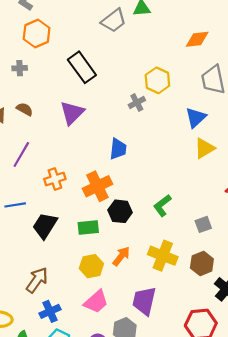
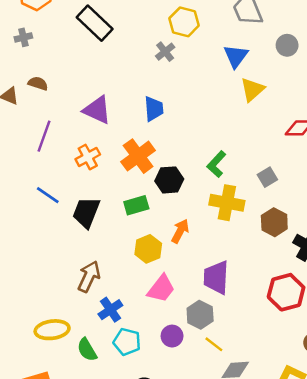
purple triangle: (72, 113) -> (97, 110), moved, turned -40
blue line: (15, 205) -> (48, 195), turned 54
yellow cross: (163, 256) -> (227, 203), moved

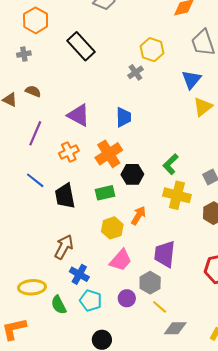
black trapezoid: (86, 212) -> (65, 196), turned -36
blue cross: (110, 310) -> (79, 274), turned -30

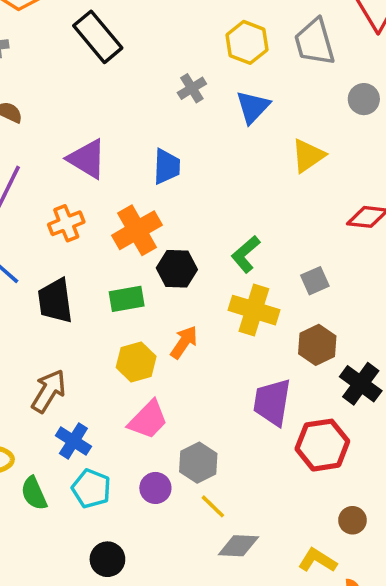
yellow hexagon: (152, 50) -> (247, 42), moved
blue triangle: (191, 80) -> (253, 107), moved
purple trapezoid: (165, 254) -> (272, 402), moved

